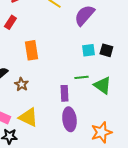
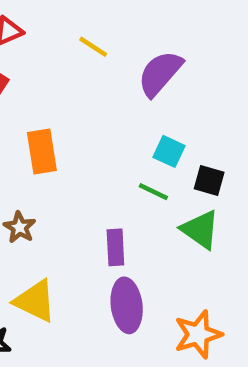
cyan square: (88, 50) -> (169, 151), turned 32
black square: (106, 50) -> (209, 180), moved
green line: (81, 77) -> (153, 192), moved, turned 32

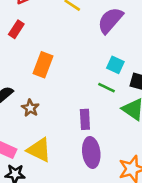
orange rectangle: (42, 151) -> (43, 65), turned 30

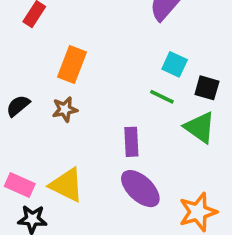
brown star: (30, 108) -> (65, 109), moved, turned 30
purple ellipse: (91, 152) -> (140, 189), turned -40

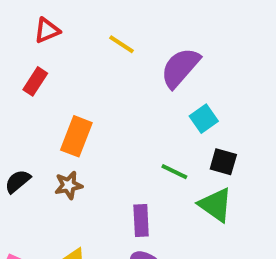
cyan square: (175, 64) -> (204, 119), moved, turned 30

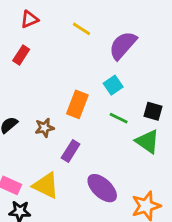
cyan square: (204, 119) -> (113, 85), moved
orange rectangle: (76, 136) -> (77, 104), moved
purple rectangle: (141, 221) -> (71, 151), moved, turned 35

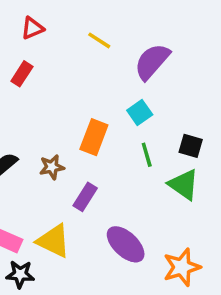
green line: (119, 118) -> (147, 155), turned 48

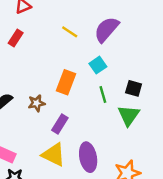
yellow line: (99, 40) -> (70, 32), moved
green triangle: (184, 185) -> (129, 115), turned 30
yellow triangle: (54, 241) -> (54, 155), moved
purple ellipse: (126, 244) -> (88, 157), turned 36

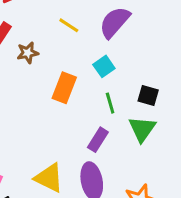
brown star: (36, 103) -> (28, 53), moved
purple rectangle: (60, 124) -> (98, 140), moved

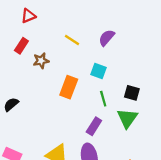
purple semicircle: (115, 22) -> (107, 38), size x0.7
cyan square: (104, 66) -> (99, 71), turned -35

